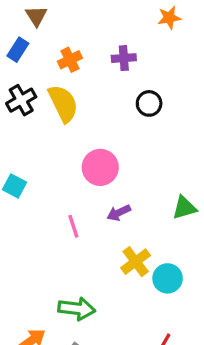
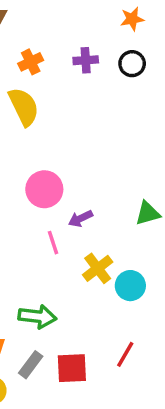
black circle: (149, 103) -> (132, 64), moved
pink circle: (100, 167) -> (44, 189), moved
pink line: (73, 226) -> (53, 243), moved

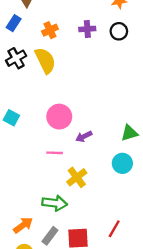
pink line: (53, 243) -> (55, 153), moved, turned -70
yellow cross: (98, 268) -> (77, 177), moved
cyan circle: (130, 286) -> (122, 163), moved

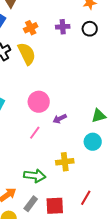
pink line: (55, 153) -> (35, 133), turned -56
yellow cross: (77, 177) -> (65, 162), moved, turned 30

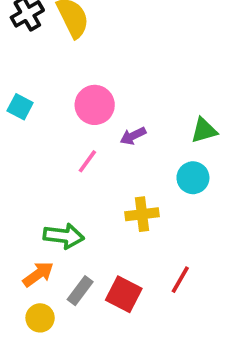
green arrow: (35, 176) -> (64, 236), moved
red square: (55, 206) -> (124, 294), turned 30

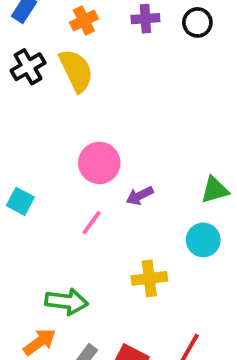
cyan square: (20, 107) -> (20, 201), moved

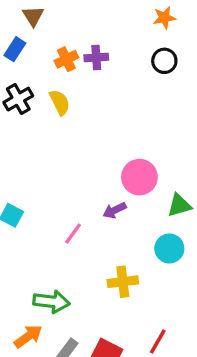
purple cross: (145, 19) -> (96, 58), moved
yellow semicircle: (76, 71) -> (60, 102), size x0.7
pink circle: (99, 163) -> (139, 177), moved

